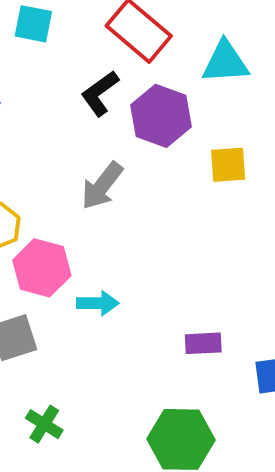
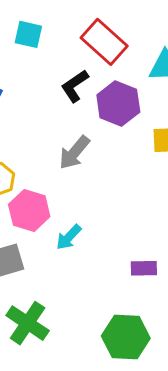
cyan arrow: (98, 303) -> (69, 237), turned 132
green cross: (44, 424) -> (28, 323), size x1.6

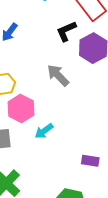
gray arrow: (74, 153) -> (58, 75), turned 85

